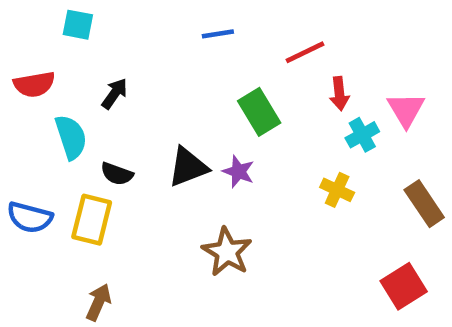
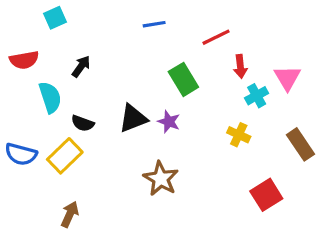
cyan square: (78, 25) -> (55, 18), turned -35
yellow rectangle: (92, 220) -> (65, 156), turned 32
red square: (404, 286) -> (266, 195), moved

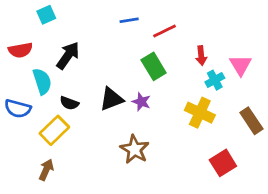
red line: (216, 37) -> (164, 31), moved
black arrow: (81, 66) -> (68, 56), size x1.5
yellow cross: (239, 135) -> (200, 113), size x1.5
blue semicircle: (21, 154) -> (18, 109), moved
brown arrow: (70, 214) -> (46, 170), moved

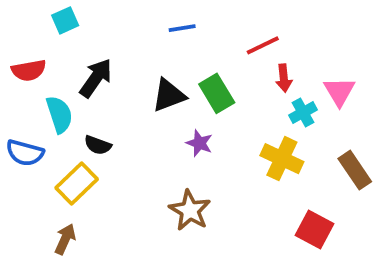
red line: (164, 31) -> (263, 45), moved
black triangle: (111, 99) -> (169, 95), moved
red square: (223, 163) -> (314, 230), turned -30

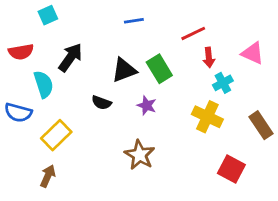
pink triangle: (339, 91) -> (253, 53), moved, turned -35
black semicircle: (98, 145) -> (101, 103), moved

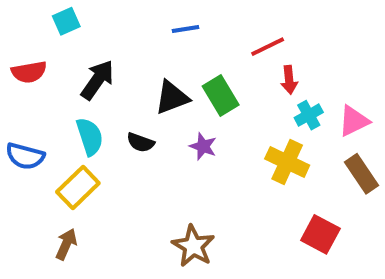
pink triangle: (253, 53) -> (354, 121), moved, turned -50
cyan semicircle: (44, 84) -> (90, 137), moved
brown star: (140, 155) -> (193, 246), moved

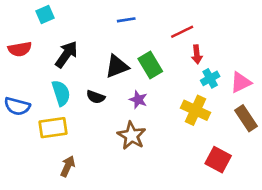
yellow rectangle: (78, 187) -> (53, 128), turned 36
brown arrow: (66, 244) -> (68, 166), moved
brown star: (193, 246) -> (132, 136), moved

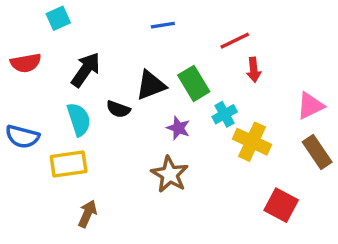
cyan cross: (210, 78) -> (225, 114), moved
black semicircle: (96, 97) -> (118, 109), moved

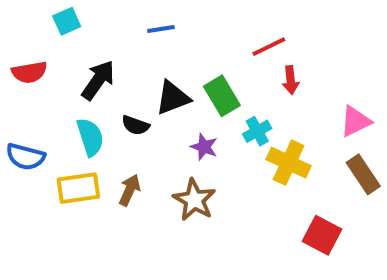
blue line: (163, 25) -> (161, 29), moved
brown arrow: (87, 214) -> (130, 190), moved

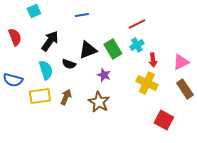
red semicircle: (29, 72) -> (15, 37), turned -102
red arrow: (291, 80) -> (153, 60), moved
cyan cross: (257, 131) -> (137, 45), moved

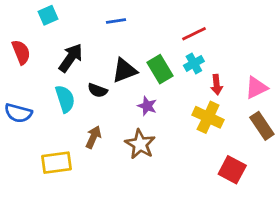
yellow rectangle: (40, 96) -> (57, 163), moved

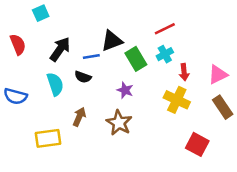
blue line: (116, 21) -> (91, 56), moved
black triangle: (125, 71) -> (112, 41), moved

